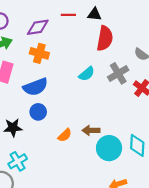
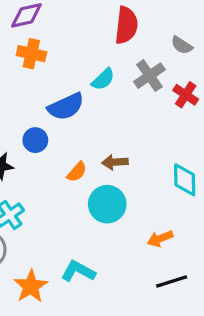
blue semicircle: (35, 87) -> (66, 107), moved
cyan circle: (109, 148) -> (107, 204), moved

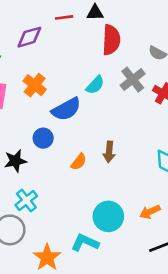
orange cross: (31, 54) -> (35, 85), moved, turned 30
brown arrow: (115, 162) -> (109, 152), turned -78
cyan circle: (107, 204) -> (108, 216), moved

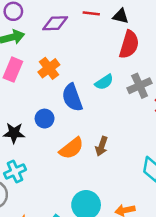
blue semicircle: (66, 109) -> (72, 98), turned 84
orange semicircle: (79, 162) -> (71, 148), size x1.5

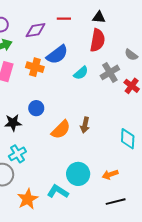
black triangle: (121, 16) -> (99, 17), moved
orange cross: (49, 68) -> (35, 67), turned -30
blue semicircle: (72, 98) -> (57, 55), moved, turned -100

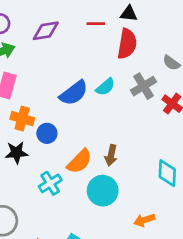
red line: (64, 19) -> (96, 24), moved
blue semicircle: (57, 55) -> (74, 93), moved
orange cross: (35, 67) -> (22, 119), moved
cyan cross: (17, 154) -> (50, 183), moved
cyan circle: (78, 174) -> (103, 191), moved

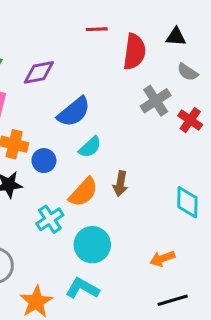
black triangle: (129, 14) -> (176, 37), moved
purple diamond: (46, 31) -> (39, 72), moved
cyan semicircle: (105, 87) -> (90, 147), moved
cyan circle: (103, 191) -> (92, 245), moved

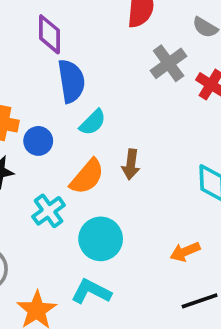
purple diamond: (39, 72) -> (50, 34), moved, turned -76
blue semicircle: (74, 112) -> (71, 81), turned -57

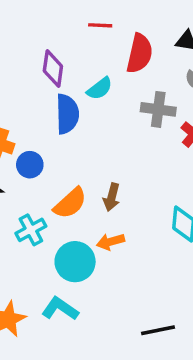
gray cross: (169, 63) -> (158, 109), turned 36
cyan semicircle: (93, 122) -> (100, 89), moved
orange arrow: (185, 252) -> (111, 242), moved

